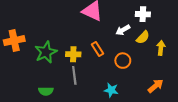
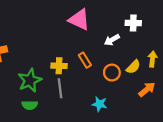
yellow semicircle: (143, 37) -> (133, 67), moved
green star: (46, 52) -> (30, 80), moved
orange arrow: (156, 86) -> (147, 89), moved

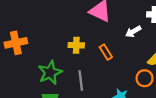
yellow cross: (59, 66) -> (76, 45), moved
orange circle: (112, 73) -> (145, 78), moved

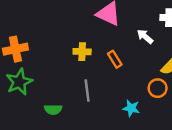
white arrow: (133, 32) -> (145, 37), turned 70
green star: (50, 73) -> (19, 82), moved

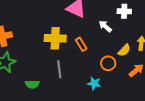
yellow cross: (82, 52) -> (55, 38), size x1.5
orange circle: (158, 88) -> (108, 63), moved

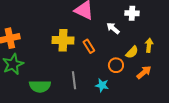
gray line: (59, 69) -> (74, 80), moved
green semicircle: (32, 84) -> (40, 86), size x1.5

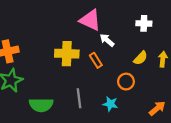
white arrow: (113, 28) -> (107, 40), moved
yellow semicircle: (132, 52) -> (140, 58), moved
orange arrow: (144, 72) -> (157, 108), moved

